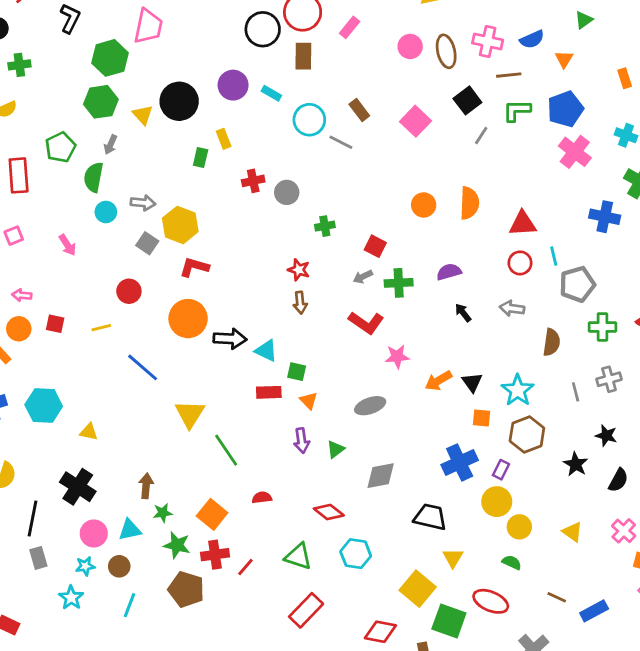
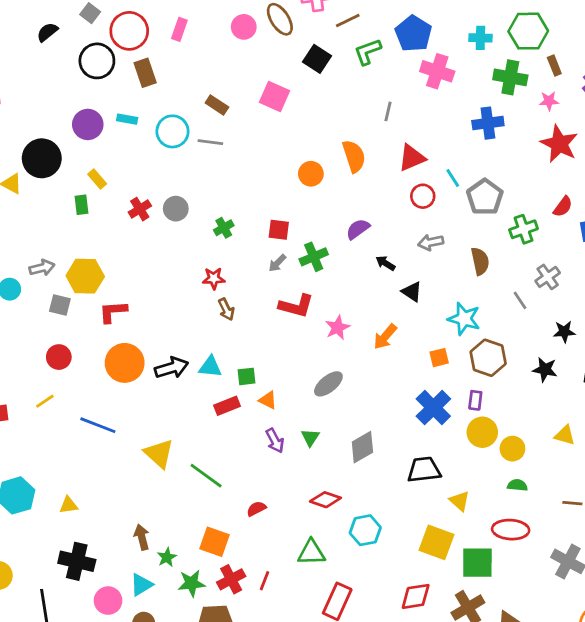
gray line: (481, 136) -> (388, 111), moved
black triangle: (472, 382) -> (412, 292), moved

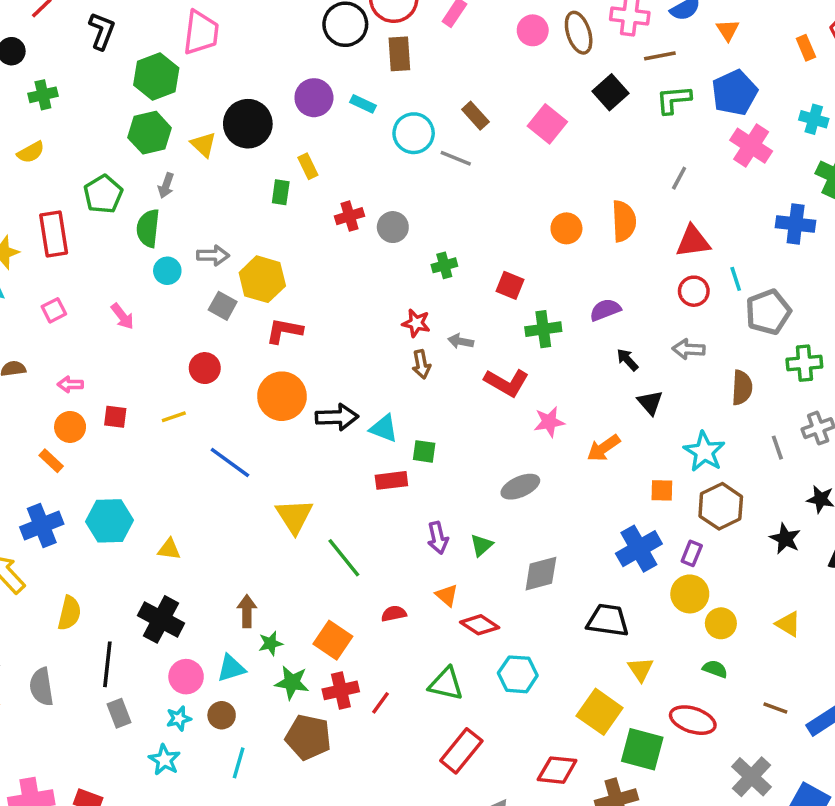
gray arrow: (277, 263) -> (461, 341), moved, turned 42
orange triangle: (268, 400) -> (447, 595), moved

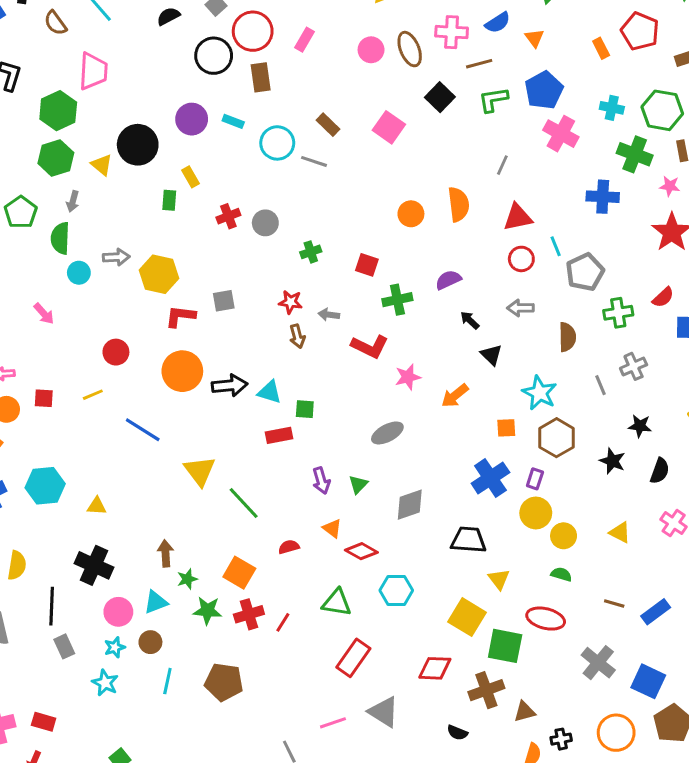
gray square: (223, 306) -> (224, 301), moved, turned -35
brown pentagon: (308, 737) -> (224, 682), moved

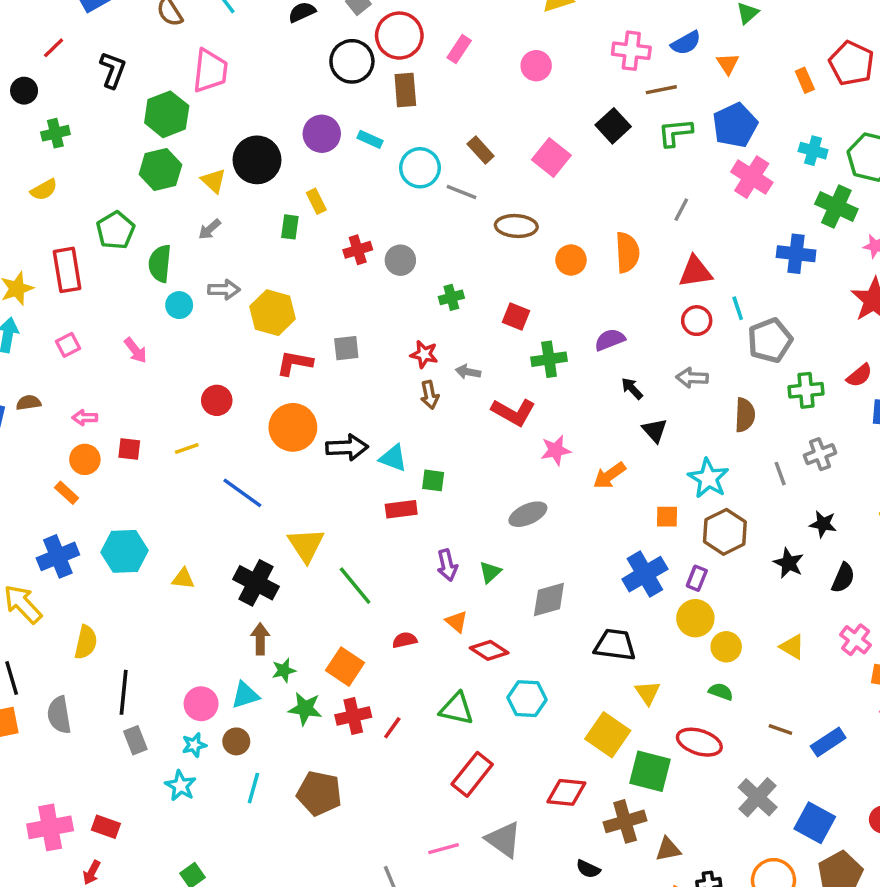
brown ellipse: (410, 49) -> (516, 226), moved, turned -68
gray arrow: (73, 201) -> (210, 229), moved, turned 30
black cross: (94, 565) -> (256, 583), moved

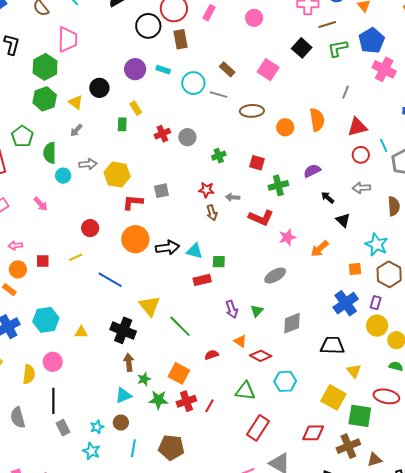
black circle: (257, 160) -> (99, 88), size x0.7
pink circle: (201, 704) -> (53, 362), moved

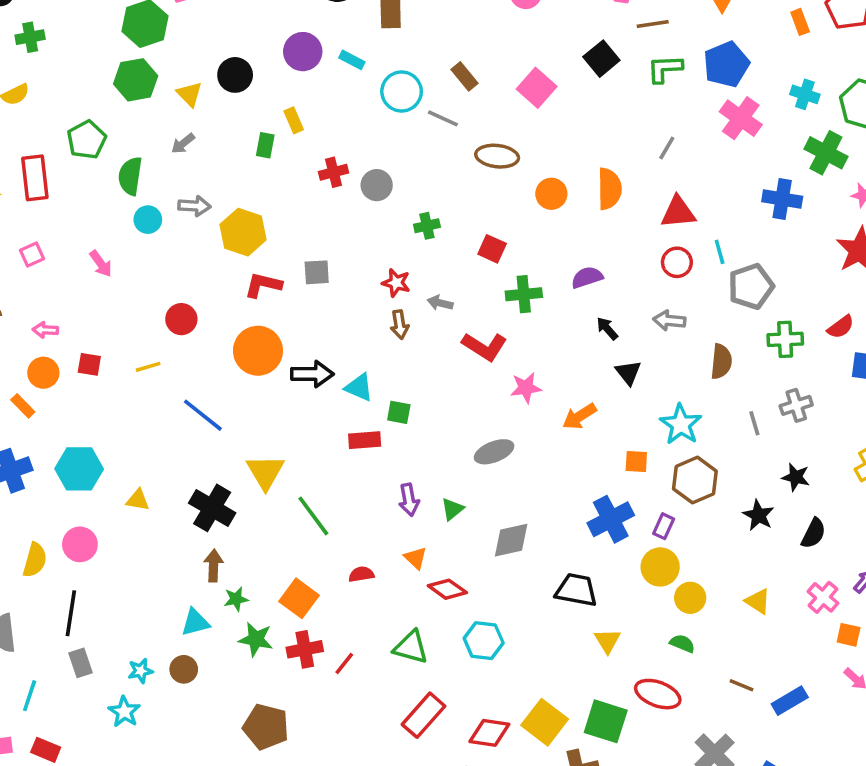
yellow square: (333, 397) -> (545, 722), moved
red diamond: (313, 433) -> (489, 733), moved
cyan line: (133, 448) -> (30, 696), moved

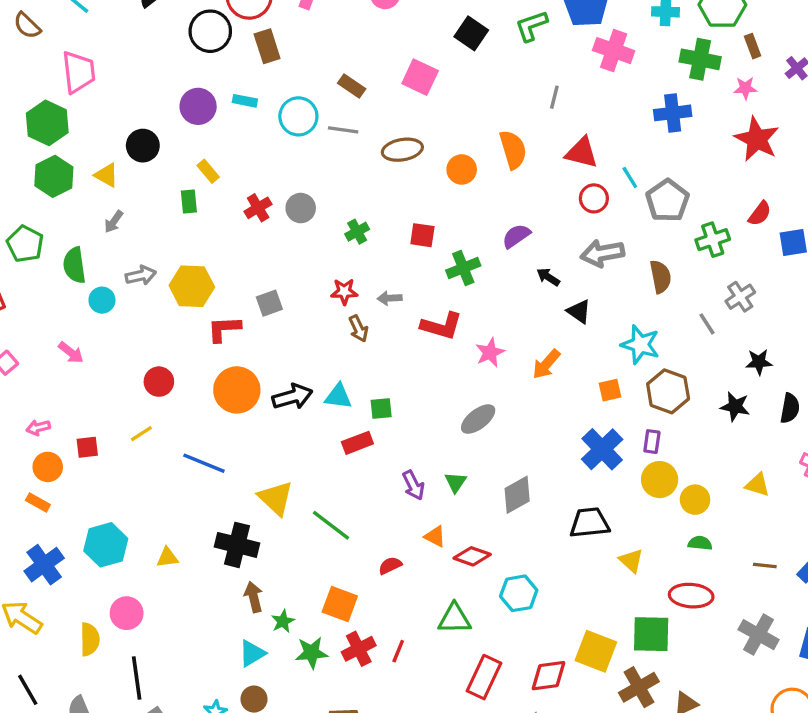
red triangle: (678, 212) -> (582, 153), turned 36
gray arrow: (669, 321) -> (602, 253), size x1.4

